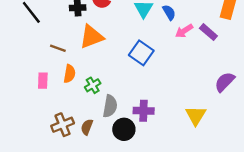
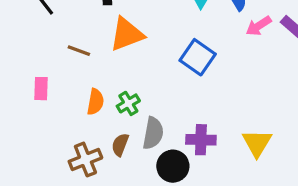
orange semicircle: (69, 74) -> (95, 102), moved
pink rectangle: (43, 81) -> (41, 89), moved
yellow triangle: (196, 115) -> (257, 143), moved
brown semicircle: (87, 127) -> (120, 145), moved

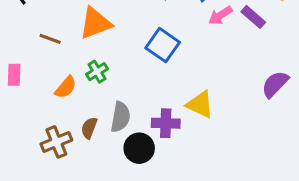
orange semicircle: (95, 102) -> (66, 87), turned 30
green cross: (128, 103) -> (97, 72), moved
yellow triangle: (257, 143) -> (200, 104), moved, turned -36

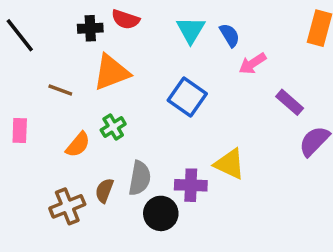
purple rectangle: (253, 17) -> (290, 102), moved

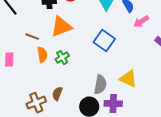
orange semicircle: (78, 145) -> (42, 55), moved, turned -49
gray semicircle: (140, 178) -> (100, 85), moved
purple cross: (191, 185) -> (113, 104), moved

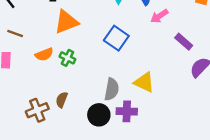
brown line: (32, 37) -> (15, 33), moved
orange semicircle: (42, 55) -> (44, 54), turned 77
green cross: (62, 58) -> (67, 58), turned -32

